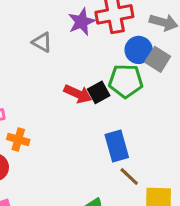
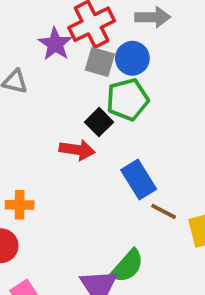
gray square: (158, 59) -> (100, 62), moved
red arrow: (78, 94) -> (77, 150), moved

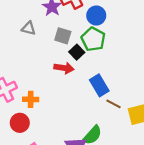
gray square: (100, 62) -> (63, 36), moved
green pentagon: (127, 99) -> (93, 39), turned -30

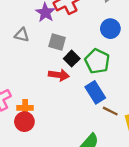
blue circle: (96, 16) -> (110, 29), moved
green pentagon: (93, 39) -> (97, 61), moved
red circle: (20, 123) -> (24, 122), moved

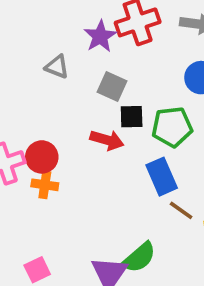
black square: (72, 59) -> (132, 117), turned 35
green pentagon: (97, 61) -> (172, 127), turned 30
red circle: (24, 122) -> (42, 157), moved

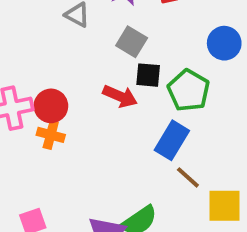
green pentagon: (172, 127) -> (189, 90), turned 30
blue rectangle: (162, 177) -> (172, 140), turned 48

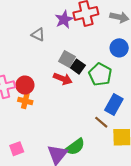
gray square: (132, 42) -> (67, 59), moved
black square: (148, 75) -> (78, 67), turned 32
blue rectangle: (172, 140) -> (114, 105), moved

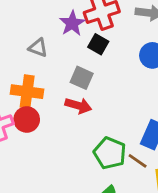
black square: (78, 67) -> (98, 44), moved
green pentagon: (100, 74) -> (110, 153), moved
orange cross: (25, 101) -> (27, 92), moved, size x1.5

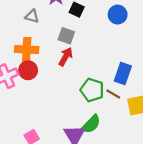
red arrow: (78, 106) -> (66, 57), turned -72

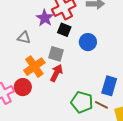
blue circle: (118, 15) -> (88, 42), moved
orange cross: (27, 49) -> (34, 67), moved, turned -35

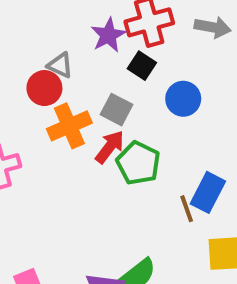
red circle: (23, 87) -> (44, 88), moved
green pentagon: (82, 102) -> (138, 163), moved
brown line: (101, 105) -> (187, 209), moved, turned 32

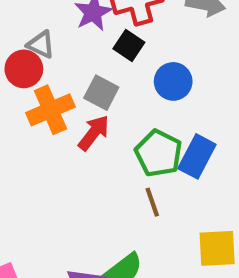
green pentagon: (138, 163) -> (159, 153), moved
blue rectangle: (208, 192) -> (197, 156), moved
brown line: (187, 209) -> (152, 202), moved

